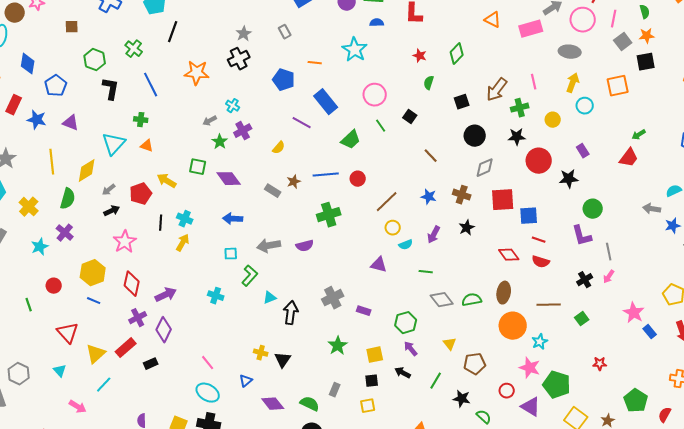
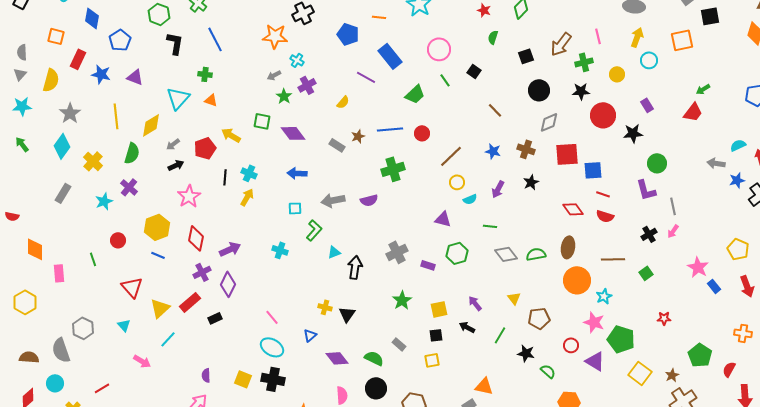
orange star: (197, 73) -> (275, 36), moved
green hexagon: (406, 323) -> (457, 253), moved
gray rectangle: (335, 390) -> (399, 344), turned -72

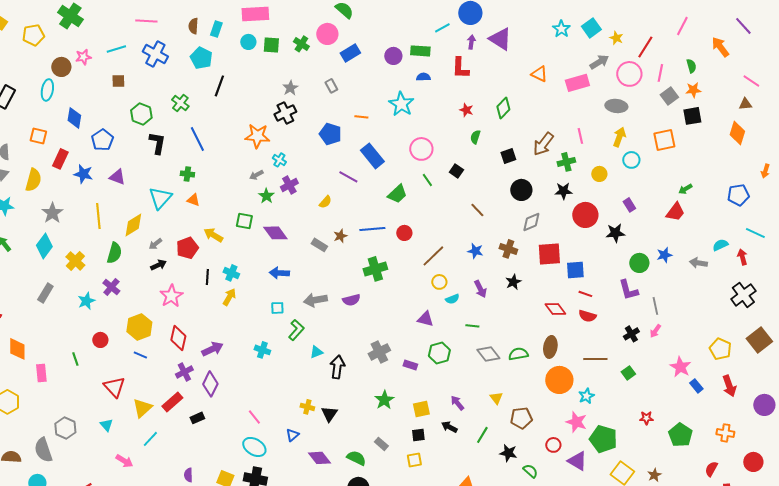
blue star: (737, 180) -> (664, 255), moved
purple arrow: (498, 189) -> (480, 289), turned -54
green pentagon: (700, 355) -> (680, 435), moved

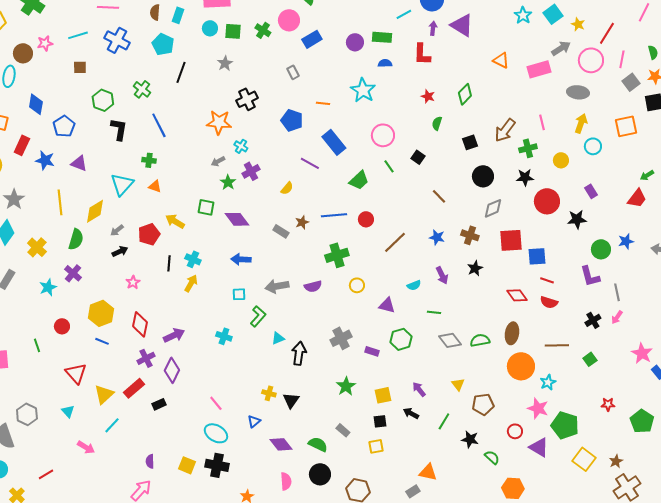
gray star: (290, 88) -> (225, 63), moved
yellow circle: (439, 282) -> (357, 285), moved
pink star: (171, 296) -> (133, 282), size x0.6

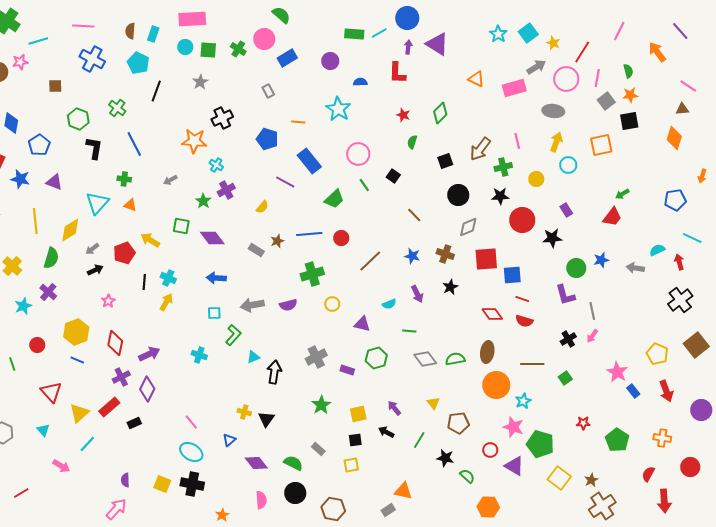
cyan line: (78, 35) -> (38, 41), moved
green rectangle: (382, 37) -> (354, 34), moved
gray arrow: (218, 161) -> (170, 180), moved

